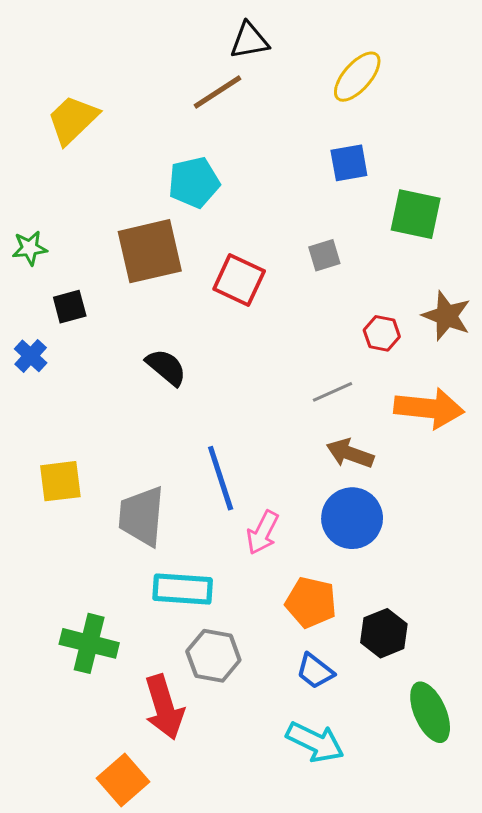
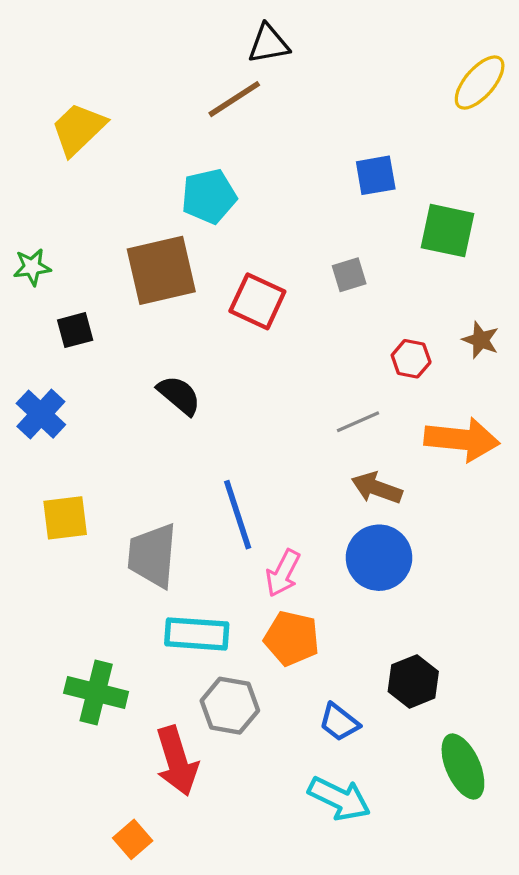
yellow ellipse: (357, 77) -> (480, 83), moved
brown star: (447, 316) -> (481, 340), size x0.7
blue cross: (31, 356) -> (41, 414), moved, size x1.4
orange pentagon: (311, 602) -> (292, 638), moved
orange square: (123, 780) -> (133, 839), size x0.7

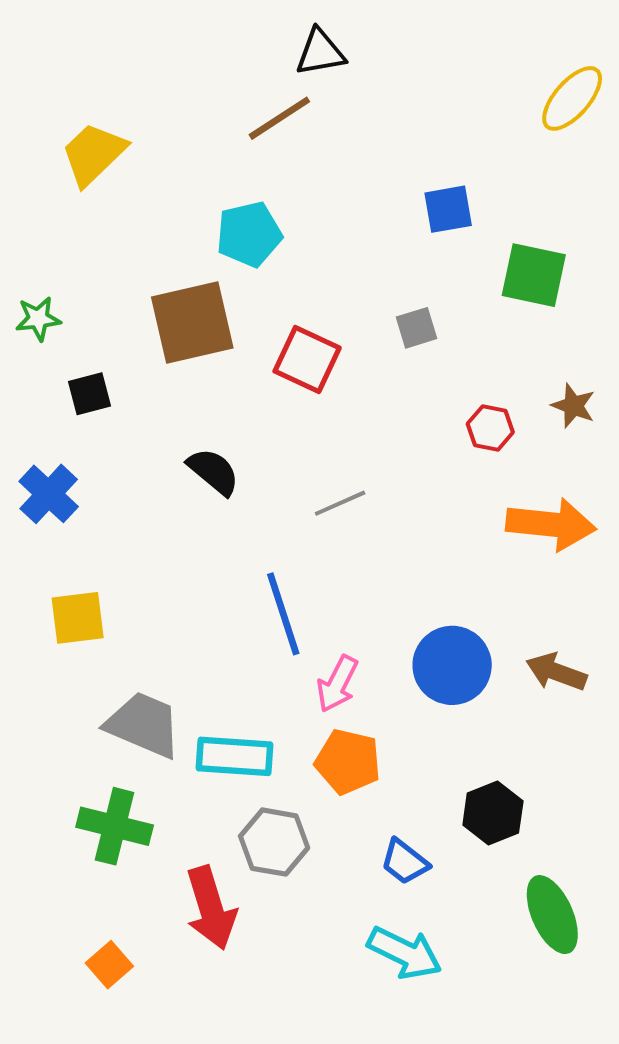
gray line: (358, 422) -> (340, 503), moved
brown arrow: (377, 488) -> (556, 672), moved
gray trapezoid: (152, 555) -> (144, 725), moved, turned 108
orange square: (133, 839) -> (109, 965), moved

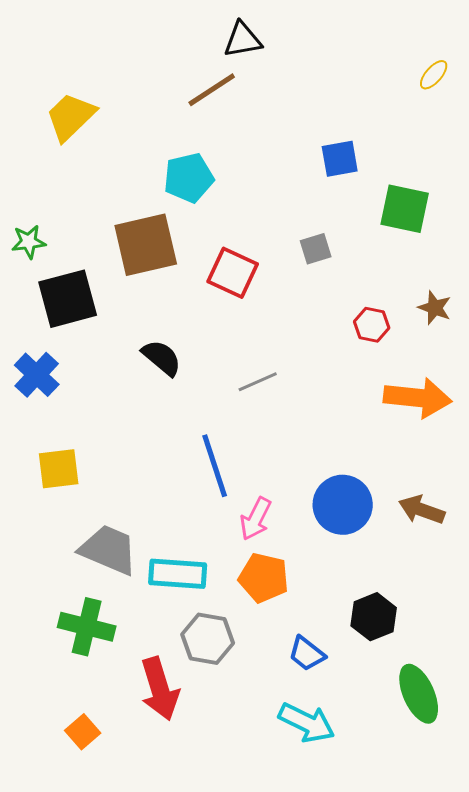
yellow ellipse: (572, 98) -> (434, 75), size x0.6
black square: (90, 394) -> (68, 299), size x1.8

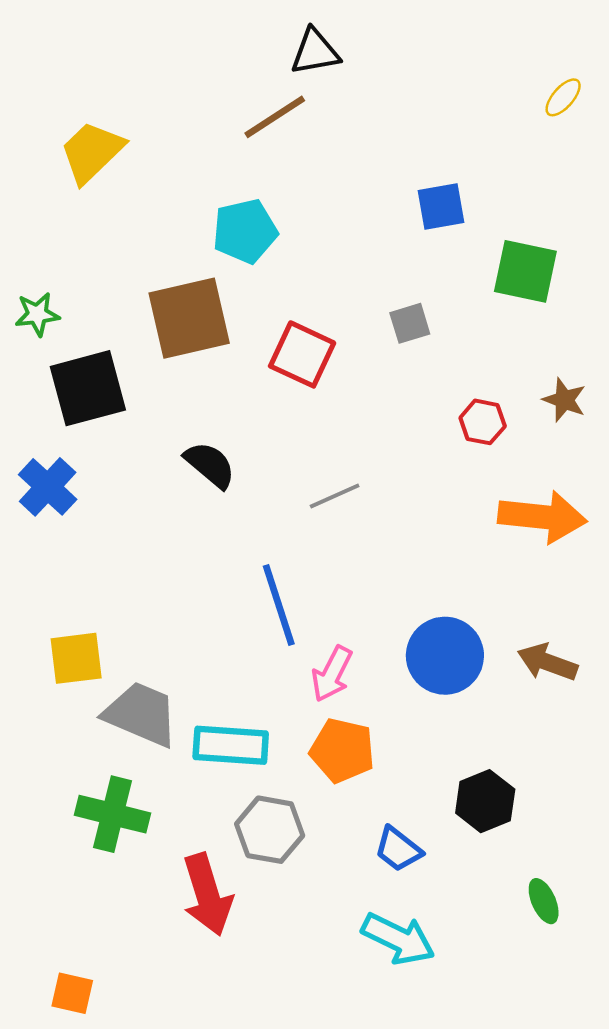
yellow square: (59, 469) -> (76, 658), moved
green ellipse: (419, 694) -> (544, 901), size x0.6
orange square: (83, 732) -> (72, 993), moved, turned -36

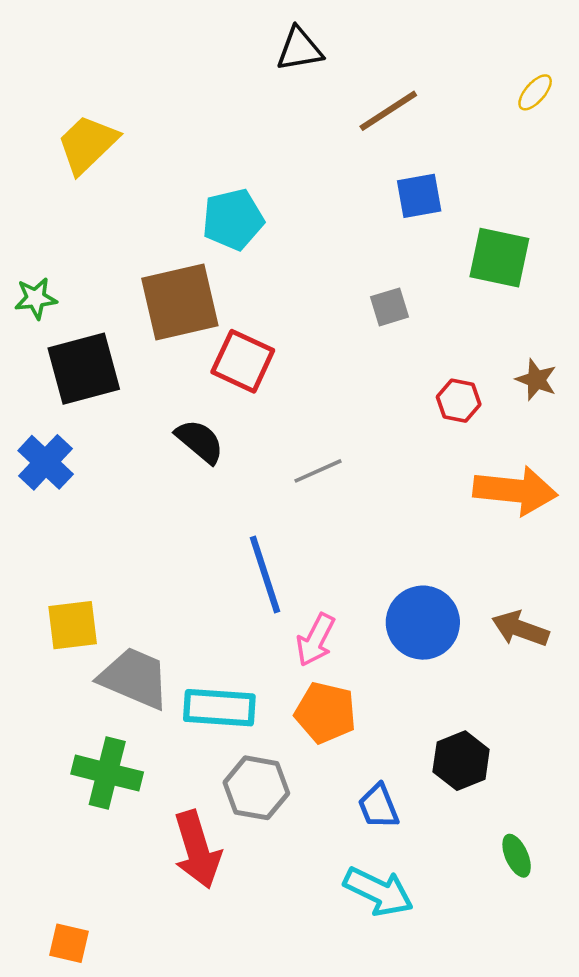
brown line: (275, 117) -> (388, 111), moved
red square: (302, 354) -> (243, 361), moved
blue trapezoid: (398, 849) -> (378, 806), turned 30

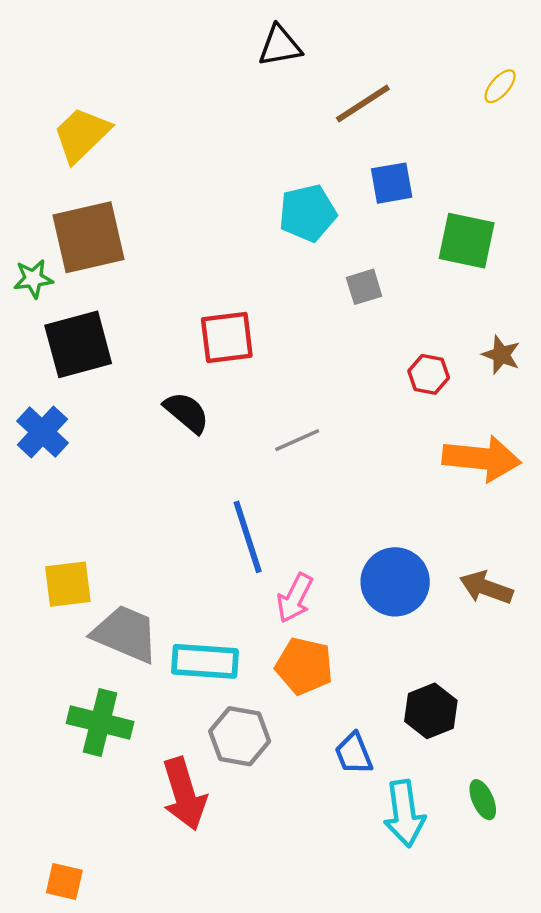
cyan pentagon: (233, 219) -> (308, 213), moved
brown square: (180, 302) -> (89, 237), moved
red square: (243, 361) -> (227, 337), turned -32
cyan arrow: (378, 891) -> (404, 814), moved, turned 56

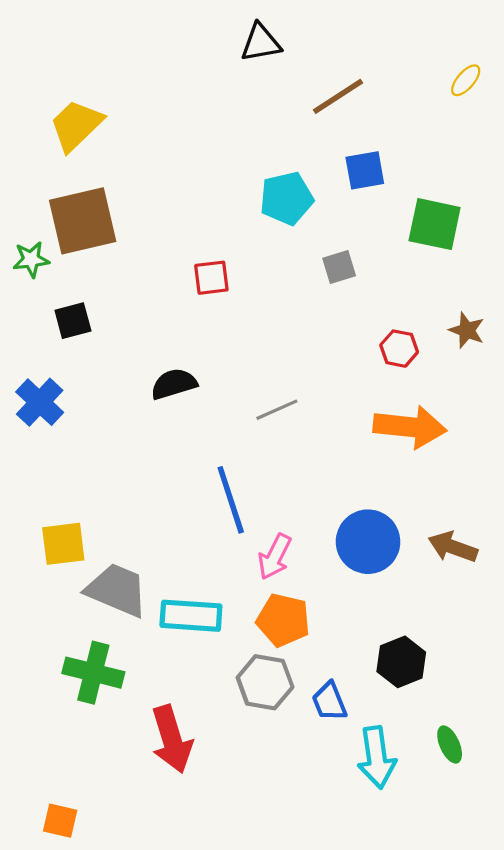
red square: (227, 337) -> (211, 278), moved, size x0.7
black square: (78, 344) -> (73, 321), size x0.6
black semicircle: (187, 412) -> (174, 384), turned -57
orange arrow: (482, 459) -> (410, 427), moved
gray hexagon: (240, 736) -> (265, 682), moved

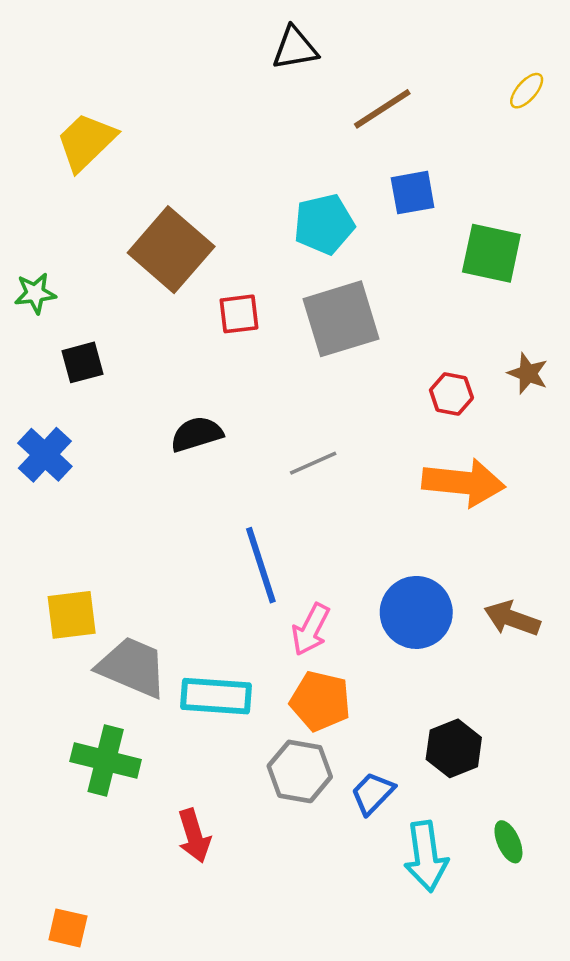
brown square: (83, 221) -> (171, 250), moved, turned -36
gray square: (339, 267) -> (341, 319), moved, size x2.0
blue trapezoid: (329, 702) -> (373, 793), turned 66
red arrow: (172, 739) -> (194, 836), size x0.7

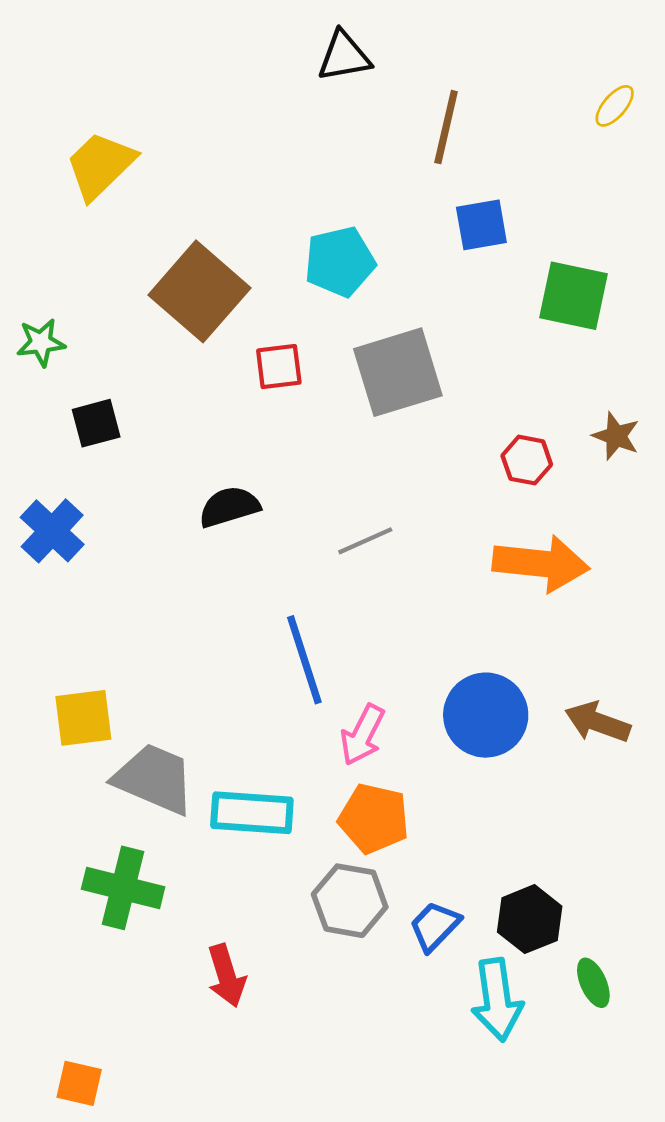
brown line: (382, 109) -> (446, 127), turned -44
cyan pentagon: (324, 224) -> (340, 262), moved
black hexagon: (454, 748) -> (530, 919), moved

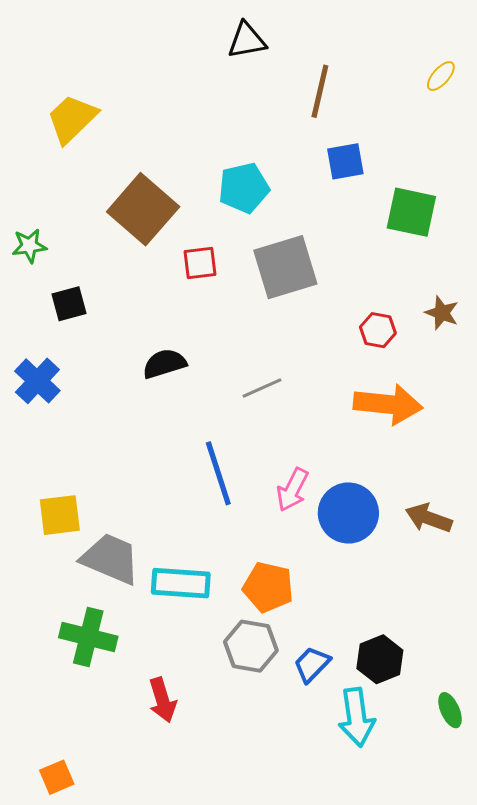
pink arrow: (362, 735) -> (293, 490), moved
green ellipse: (593, 983) -> (450, 710), moved
orange square: (79, 1083) -> (57, 777), turned -36

